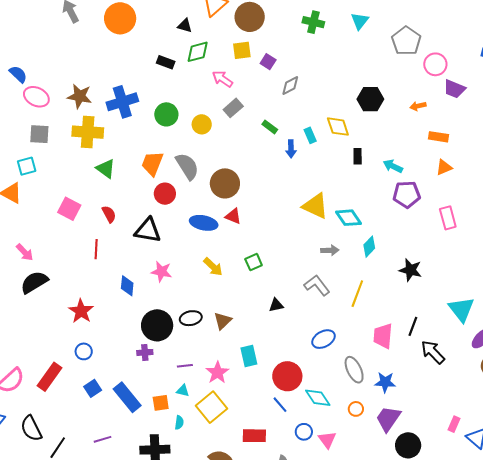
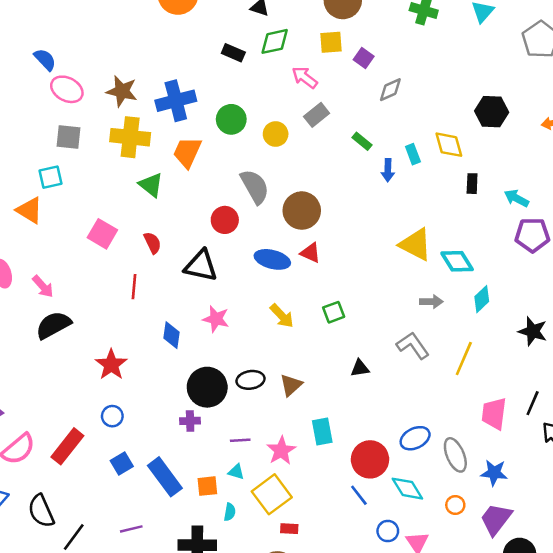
orange trapezoid: (152, 163) -> (187, 152), moved
blue ellipse: (324, 339) -> (415, 438), moved
red rectangle: (254, 436) -> (289, 529), moved, size x0.6

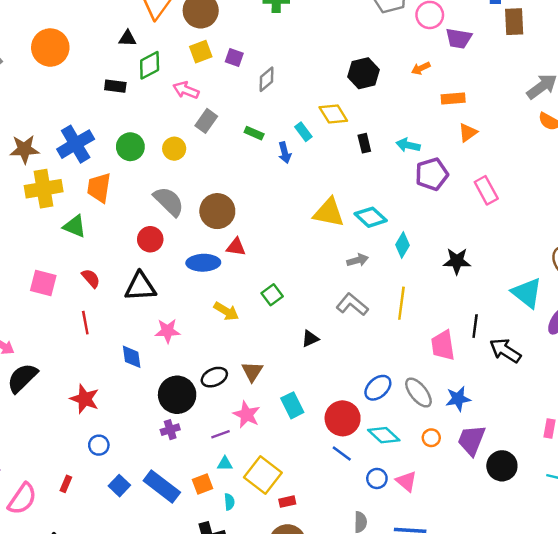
red rectangle: (67, 446) -> (66, 484), size x0.5
pink star: (281, 451) -> (247, 415), moved

